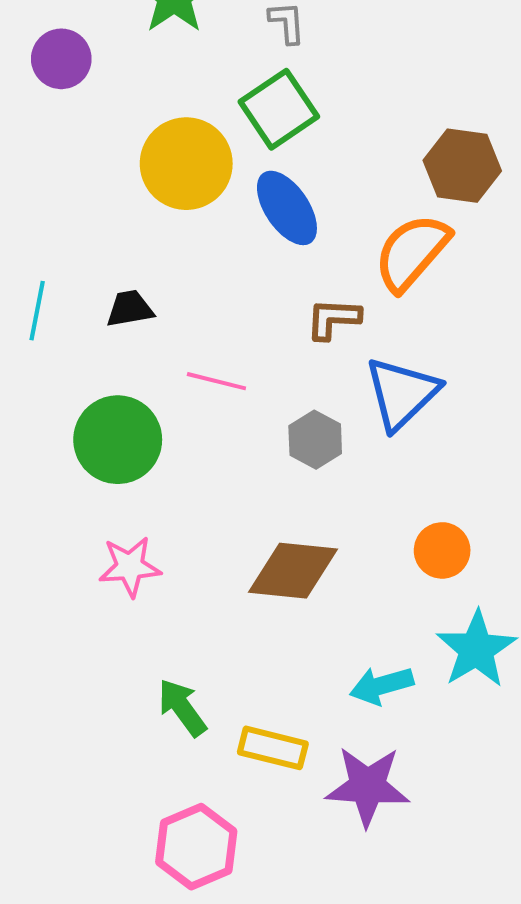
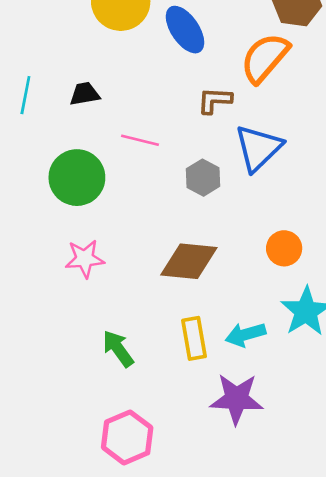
yellow rectangle: (273, 748) -> (194, 338), moved, turned 66

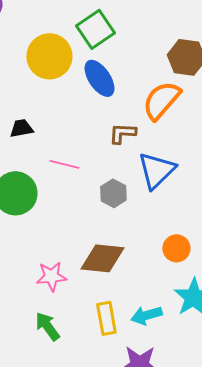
pink star: (85, 259) -> (51, 276), moved

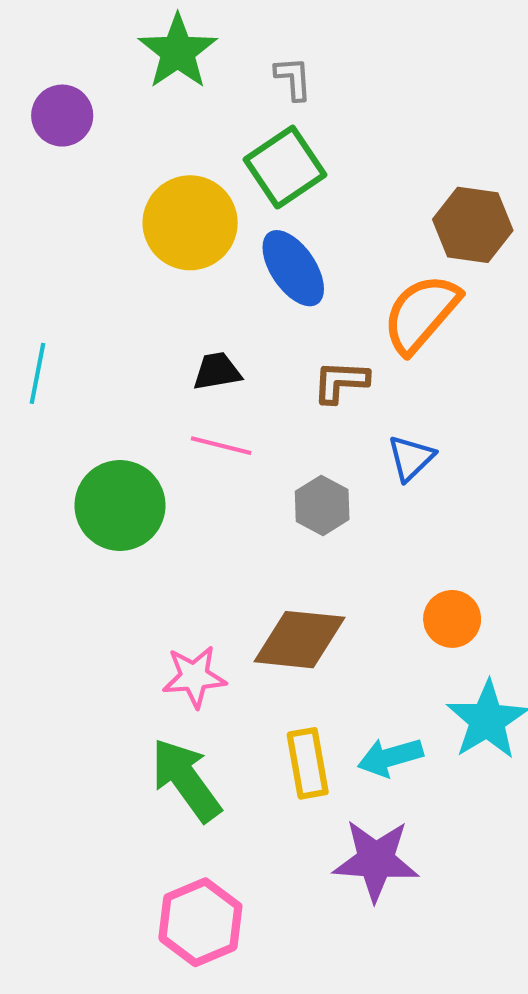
black trapezoid: (21, 128) -> (217, 371), moved
blue triangle: (156, 170) -> (411, 458), size x0.6
green arrow: (47, 326) -> (186, 780), size x1.4

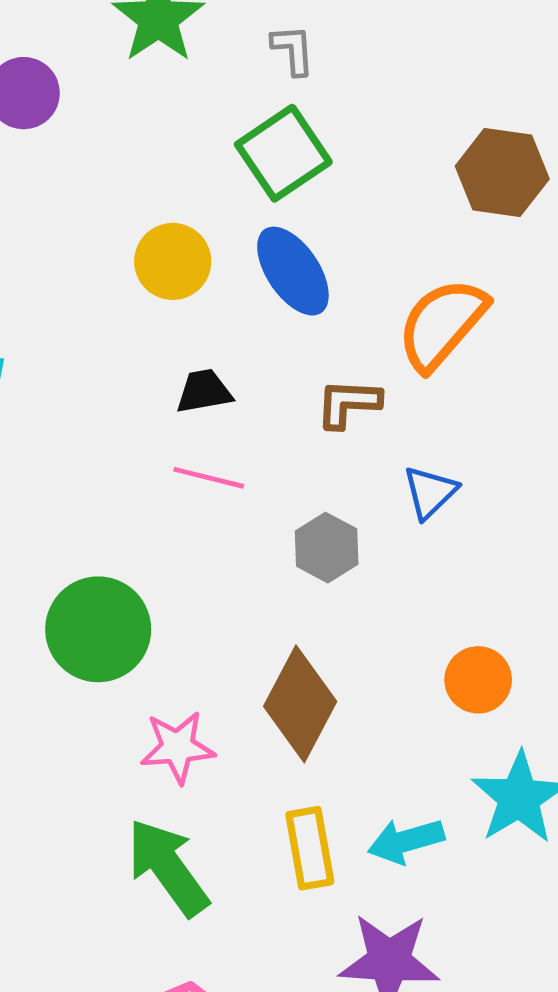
yellow circle: (190, 223) -> (173, 261), moved, size x0.7
brown hexagon: (473, 225) -> (502, 172), moved
green circle: (120, 505) -> (98, 629), moved
brown diamond: (299, 640) -> (300, 704), turned -68

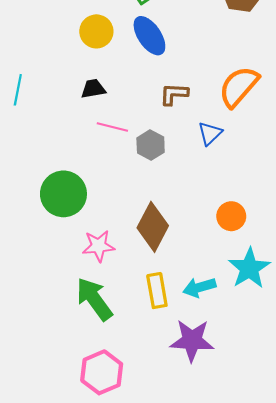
orange semicircle: (442, 324) -> (239, 87), moved
black trapezoid: (204, 391) -> (93, 89), moved
gray hexagon: (327, 548) -> (151, 145), moved

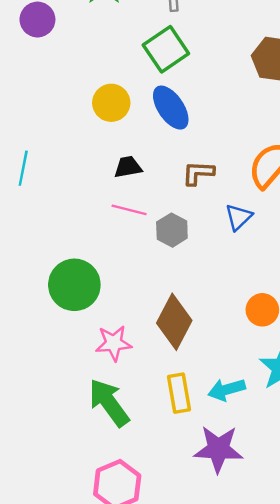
black trapezoid: (93, 89) -> (128, 167), moved

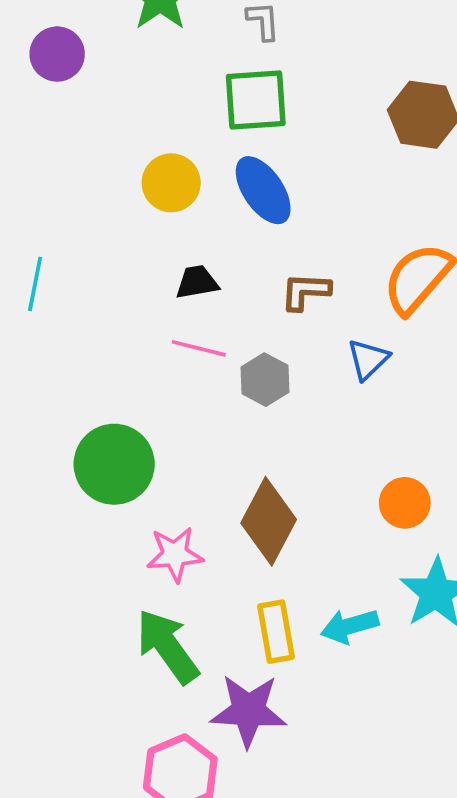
green square: (166, 49) -> (256, 100), turned 30
purple star: (218, 449) -> (248, 711), moved

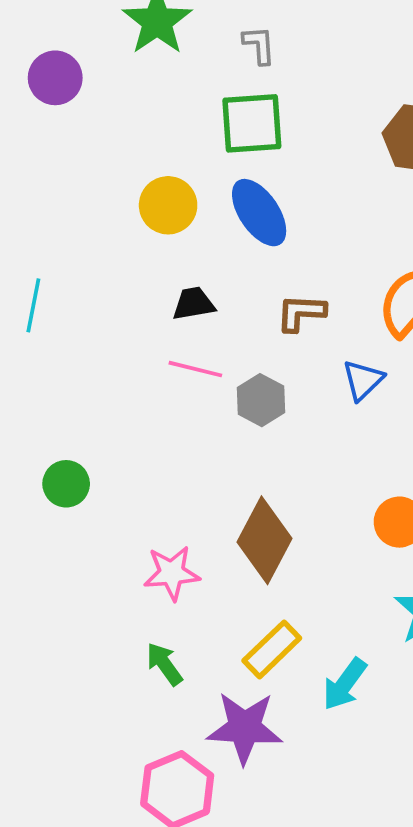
green circle: (114, 464) -> (66, 484), moved, size x0.6
cyan arrow: (350, 626) -> (345, 684), moved, turned -38
yellow rectangle: (276, 632) -> (272, 649), turned 56
green arrow: (167, 646) -> (164, 664), size x0.6

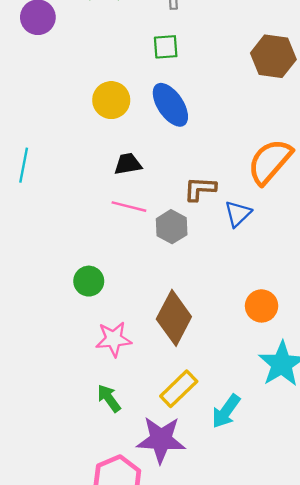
green square: (252, 123) -> (166, 47), size x0.6
brown L-shape: (301, 313) -> (200, 189), moved
green circle: (66, 484) -> (89, 281), moved

